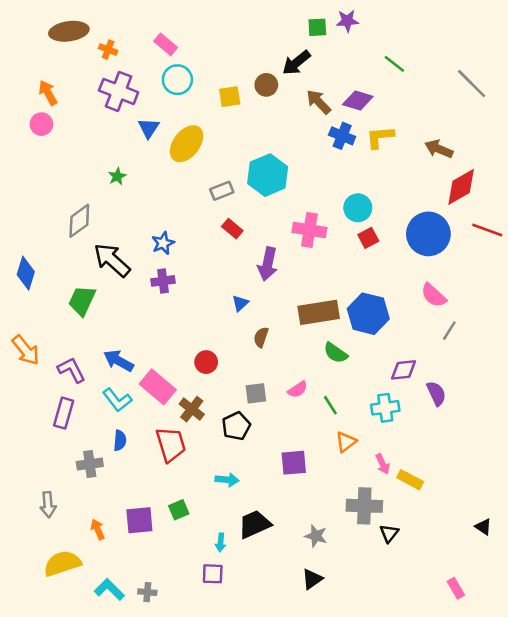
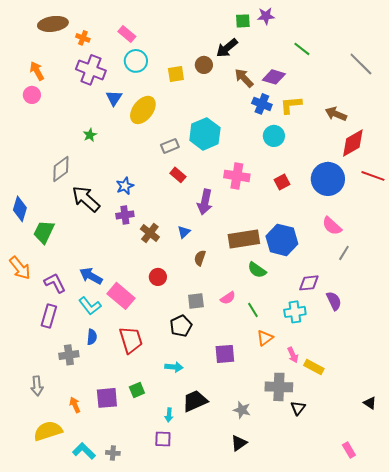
cyan circle: (358, 208) -> (274, 136), moved
green trapezoid: (82, 301) -> (44, 232), moved
brown cross: (192, 409) -> (150, 233), moved

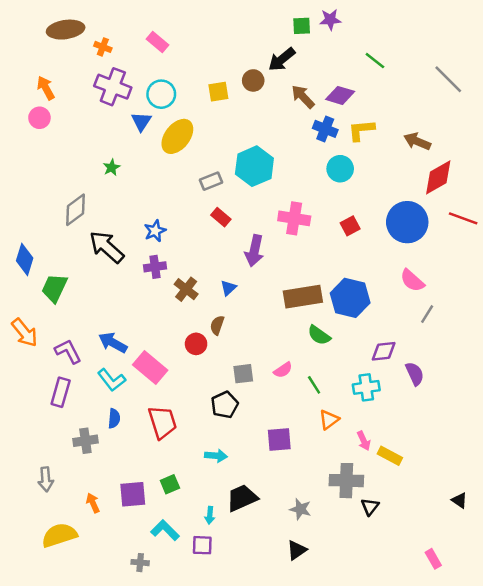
cyan circle: (136, 61) -> (161, 94), moved
brown semicircle: (200, 258) -> (217, 325), moved
cyan L-shape: (84, 451) -> (165, 530), moved

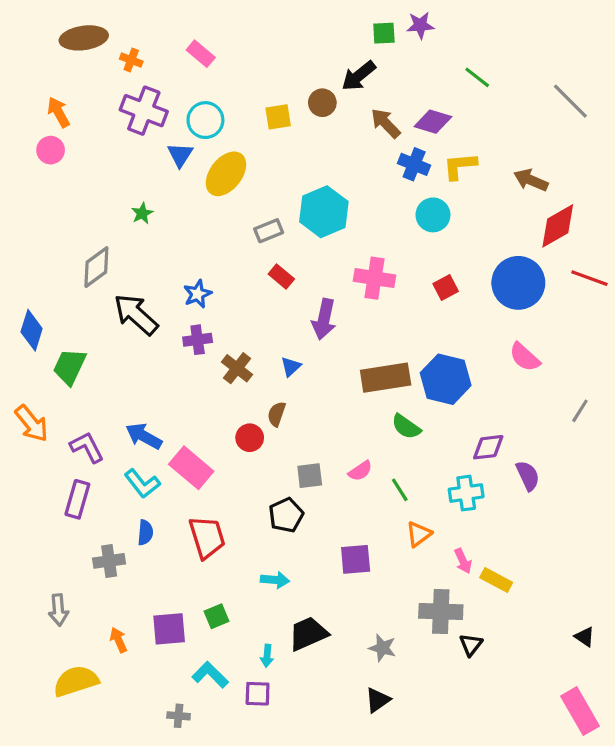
gray line: (427, 314) -> (580, 411), moved
pink rectangle: (433, 559) -> (580, 711), moved, size x1.8

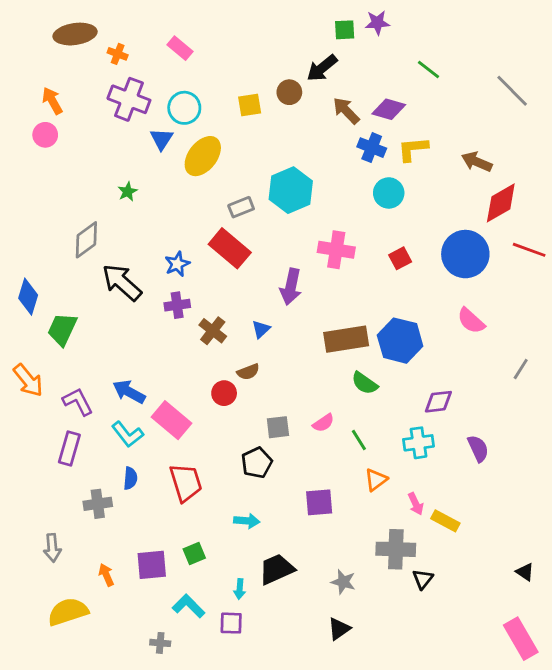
red rectangle: (281, 277) -> (230, 248), moved, size x1.8
brown semicircle: (277, 414) -> (248, 372), turned -130
purple semicircle: (528, 476) -> (478, 448), moved

